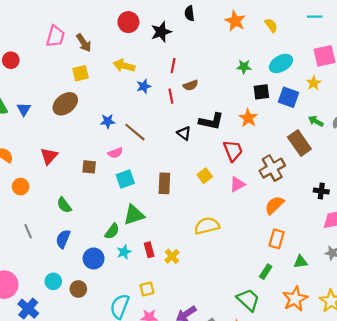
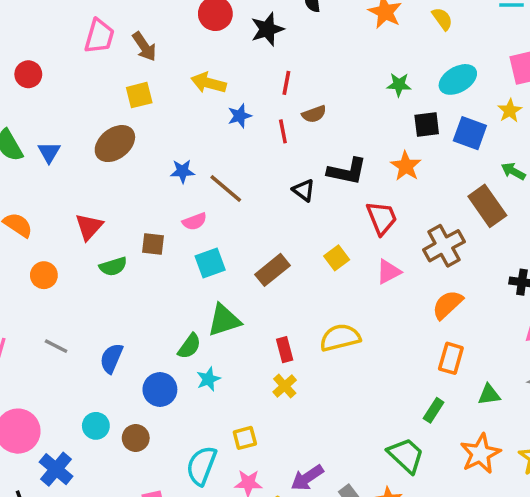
brown rectangle: (164, 183) -> (273, 270), turned 48
green semicircle: (64, 205) -> (113, 267), moved, turned -70
gray line: (28, 231) -> (56, 346), turned -40
red rectangle: (149, 250) -> (285, 350), moved

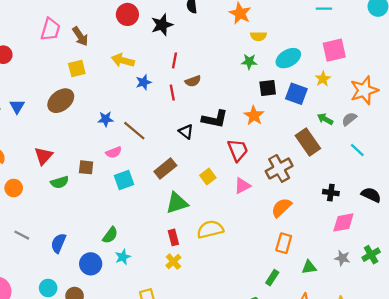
yellow semicircle: (442, 19) -> (258, 36), moved, turned 126
brown rectangle: (273, 270) -> (165, 168), moved
green triangle: (224, 320) -> (177, 203), moved

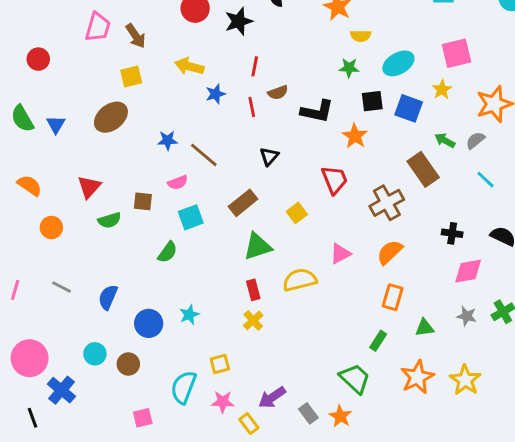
black L-shape: (215, 119) -> (317, 111), moved
black triangle: (186, 132) -> (269, 156), turned 35
pink triangle: (242, 186) -> (340, 254), moved
green semicircle: (110, 235) -> (168, 252), moved

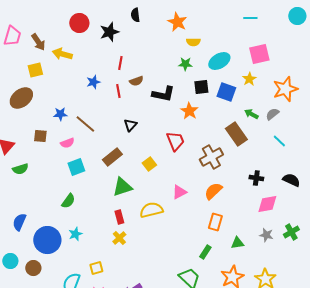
yellow arrow: (189, 66) -> (62, 54), moved
brown square: (143, 201) -> (40, 136), moved
green semicircle: (168, 252) -> (68, 201), moved
blue circle: (149, 323) -> (47, 240), size x1.4

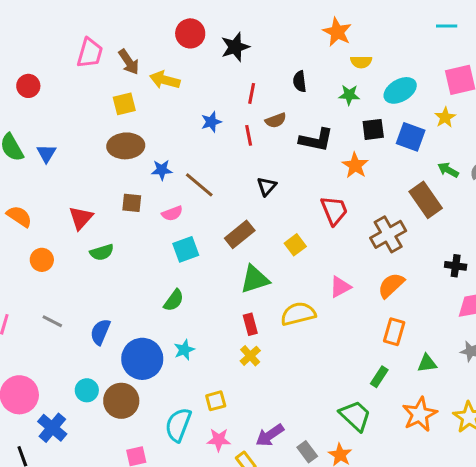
black semicircle: (135, 15) -> (300, 81), moved
brown ellipse: (21, 98) -> (126, 146), moved, turned 35
brown circle: (33, 268) -> (121, 401), size x1.5

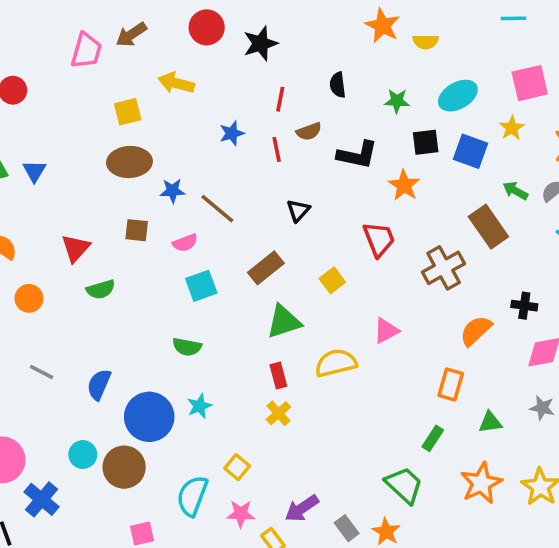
brown arrow: (129, 62) -> (131, 35), moved, turned 90
yellow semicircle: (361, 62) -> (426, 42), moved
orange semicircle: (391, 285) -> (476, 331), moved
green semicircle: (174, 300) -> (187, 347), turned 65
yellow square: (216, 401) -> (237, 467), turned -36

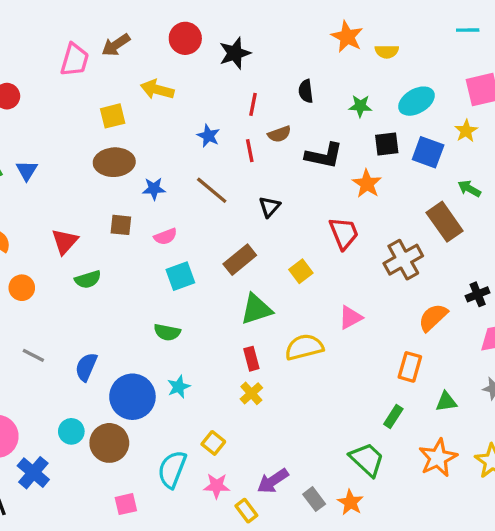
blue star: (232, 133) -> (208, 136), turned -30
brown line: (217, 209) -> (212, 190), moved
black cross: (524, 306) -> (478, 294), turned -30

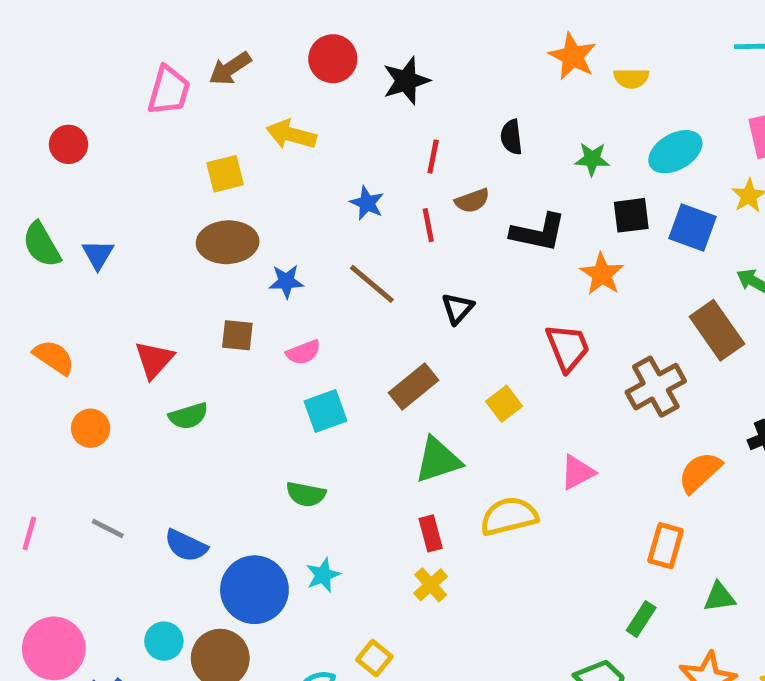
blue semicircle: (86, 367) -> (186, 546), turned -88

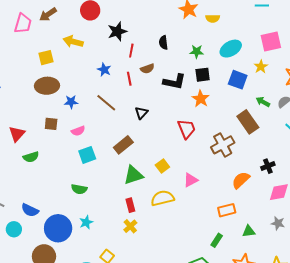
black star: (406, 81) -> (117, 31), moved
black square: (631, 215) -> (203, 75), moved
yellow square: (504, 404) -> (162, 166), moved
orange rectangle: (666, 546) -> (227, 210), turned 60
cyan circle: (164, 641) -> (14, 229), moved

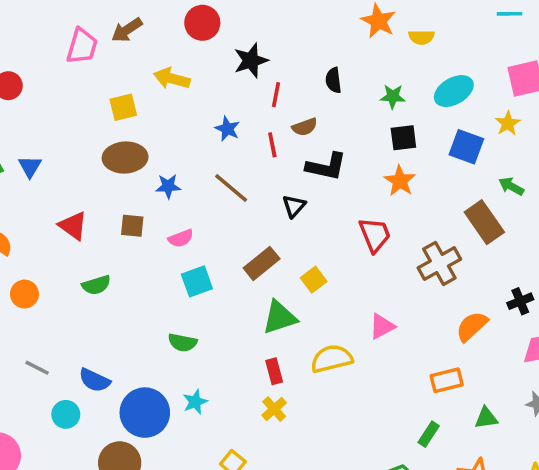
black L-shape: (174, 82) -> (326, 166), moved
red triangle: (17, 134) -> (73, 226), moved, turned -36
yellow square: (162, 166) -> (314, 280), moved

